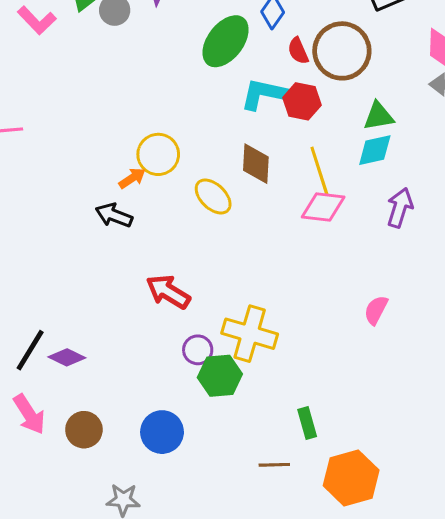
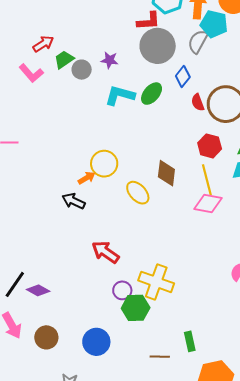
green ellipse: (226, 41) -> (152, 94), size x0.7
cyan L-shape: (264, 94) -> (120, 95), moved
red hexagon: (302, 101) -> (210, 146), moved
brown line: (274, 465) -> (160, 357), moved

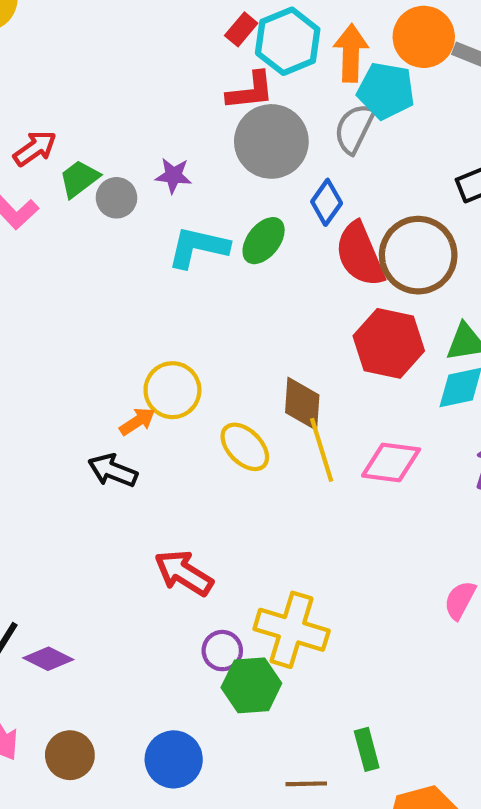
red semicircle: (198, 102) -> (360, 254), size x1.8
red hexagon: (210, 146) -> (389, 343), size x1.4
yellow line: (207, 180) -> (322, 450), moved

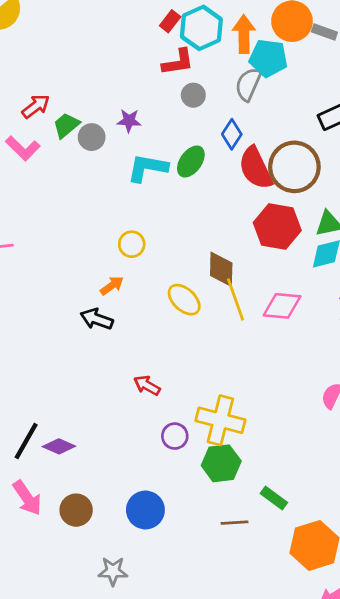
gray circle: (271, 141) -> (193, 95), size x0.5
yellow circle: (172, 390) -> (132, 244), moved, size x0.7
red arrow: (184, 573) -> (147, 385), size x0.7
green hexagon: (251, 685) -> (221, 463), moved
green rectangle: (367, 749) -> (274, 498), turned -36

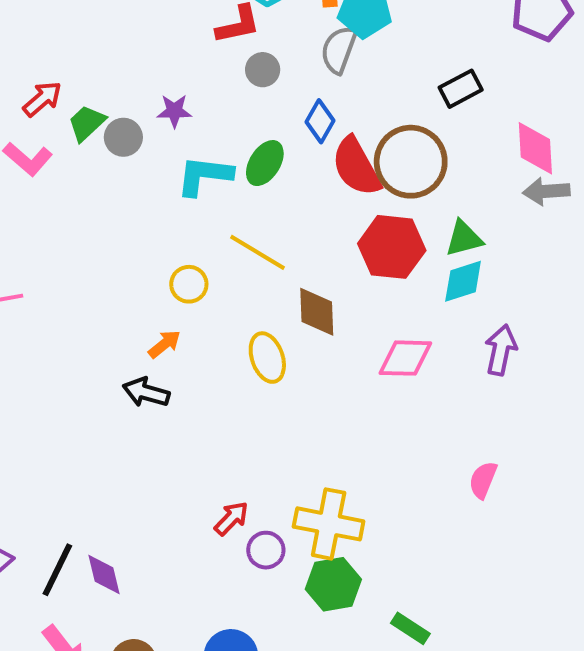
yellow line: (235, 299) -> (257, 252), moved, turned -36
yellow ellipse: (184, 300) -> (267, 358), turned 32
red arrow: (147, 385) -> (231, 518), moved, turned 108
purple diamond: (59, 446) -> (104, 574), turned 56

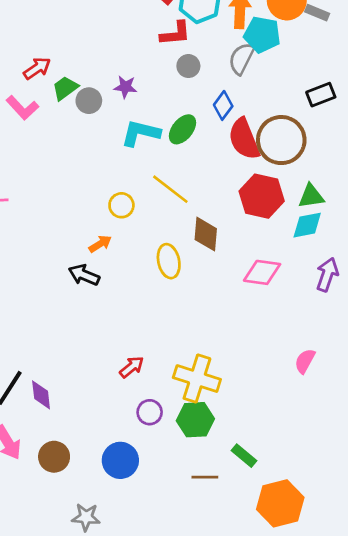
purple circle: (266, 550) -> (150, 412), moved

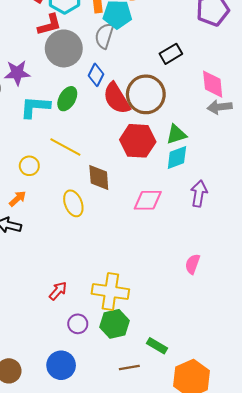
gray circle: (188, 66) -> (64, 48), size x2.0
purple star: (125, 87) -> (17, 73), size x1.4

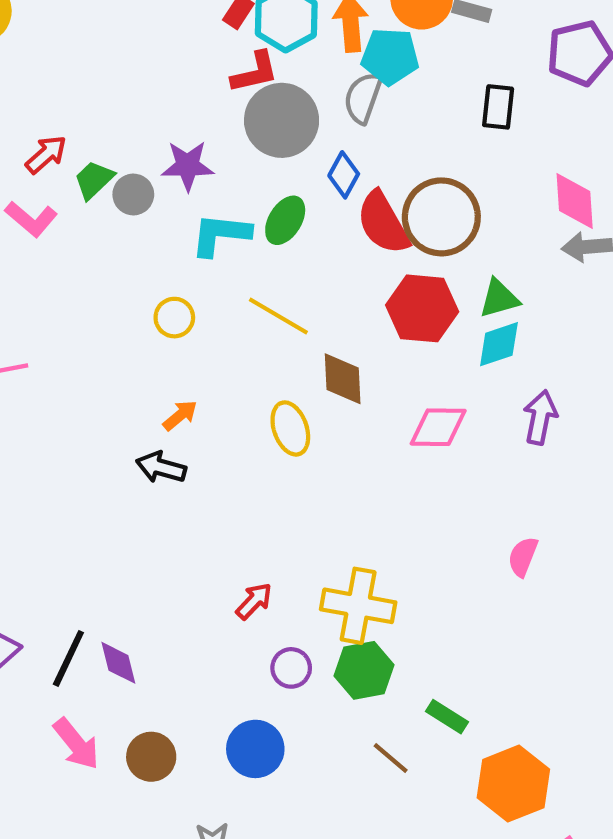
black rectangle: (171, 54) -> (498, 107), moved, turned -55
yellow circle: (29, 166) -> (174, 318), moved
brown line: (129, 368) -> (391, 758), turned 48

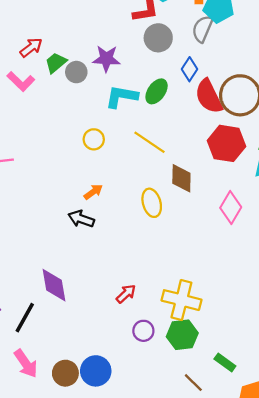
gray circle: (282, 120) -> (158, 38), size x0.7
pink diamond: (438, 427) -> (231, 208), turned -64
purple diamond: (118, 663) -> (54, 285), moved, size x1.4
blue circle: (255, 749) -> (96, 371), moved

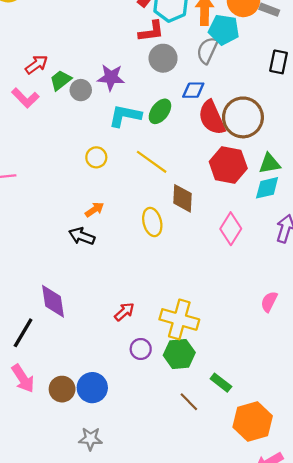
blue diamond: (189, 69) -> (193, 90), turned 55

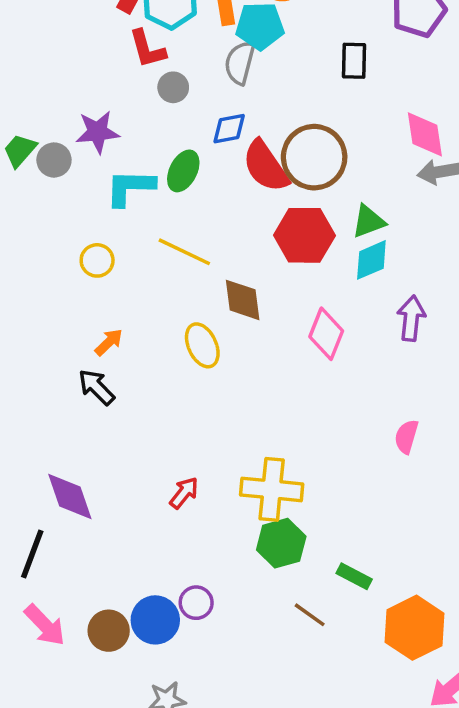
red L-shape: (151, 31) -> (147, 49), turned 92
gray circle: (163, 58) -> (173, 87), size x0.7
black arrow: (82, 236) -> (96, 387), turned 35
purple circle: (141, 349) -> (196, 603), moved

